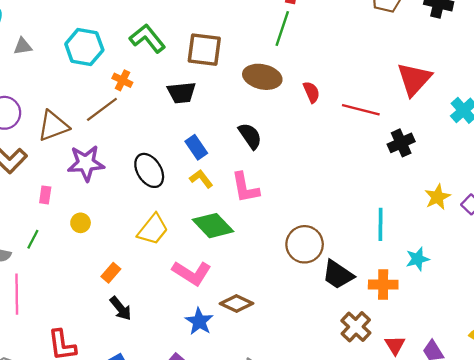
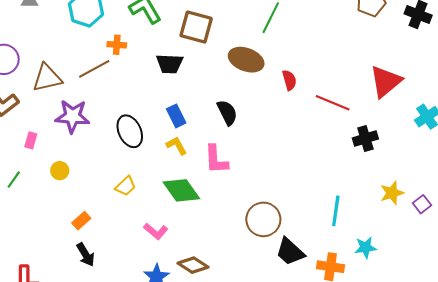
orange cross: (122, 80) -> (117, 45), turned -30
yellow trapezoid: (153, 229) -> (126, 186), size x0.7
pink L-shape: (192, 273) -> (156, 231), size x0.7

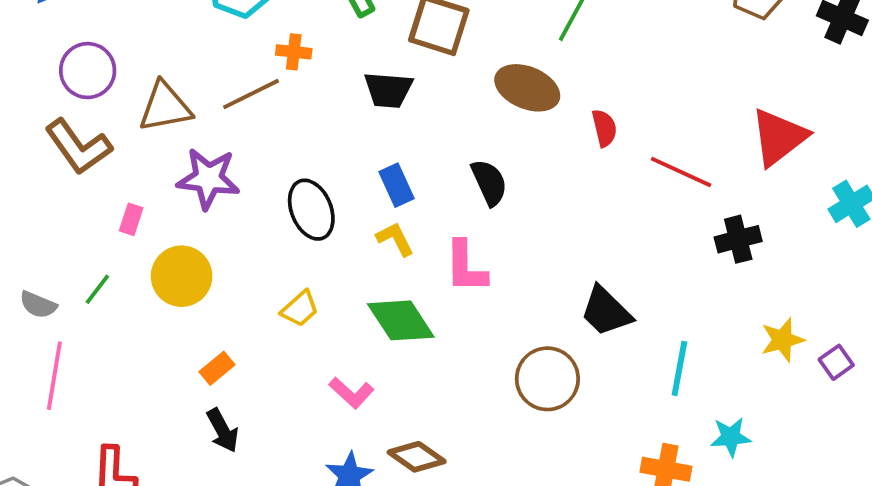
yellow circle: (60, 171) -> (182, 276), size x1.8
black trapezoid: (290, 252) -> (606, 311), moved

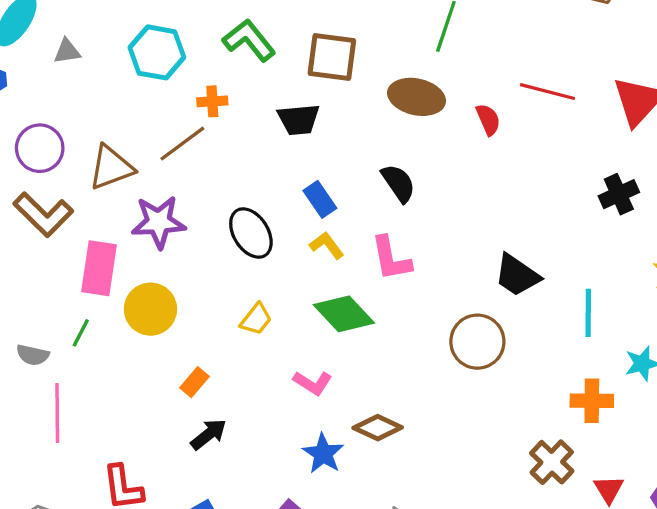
red line: (681, 172) -> (548, 92), moved
pink rectangle: (131, 219) -> (99, 268), size x2.0
black arrow: (223, 430) -> (209, 434), turned -90

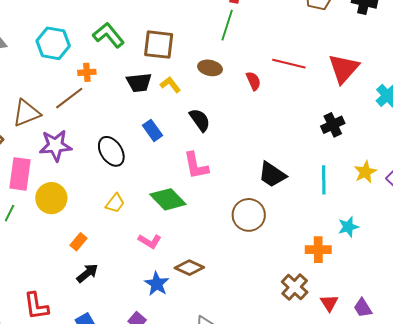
brown ellipse: (417, 97) -> (210, 68), size x0.7
yellow L-shape: (327, 245) -> (170, 85), moved
cyan line: (588, 313) -> (324, 180), moved

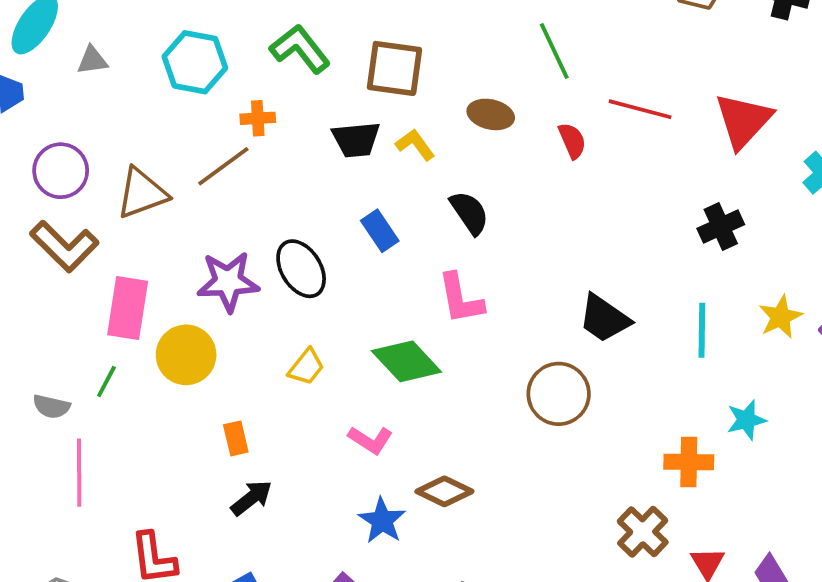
green line: (227, 25) -> (554, 51), moved, turned -44
purple star: (56, 145) -> (228, 282), moved
orange rectangle: (78, 242) -> (236, 438), turned -54

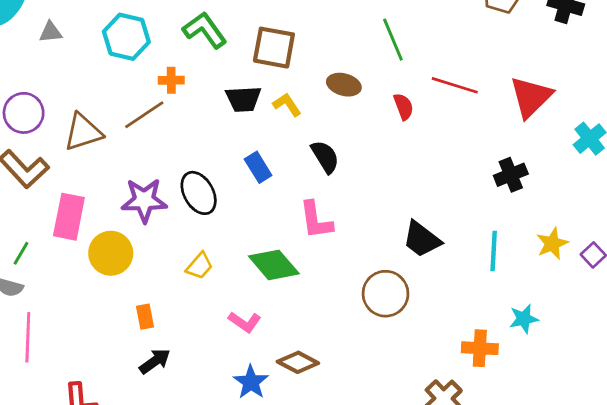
green line: (106, 382) -> (21, 253), moved

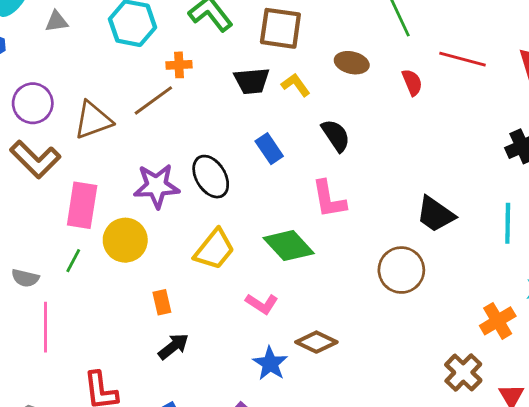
green line: (21, 253) -> (73, 261), moved
yellow trapezoid: (200, 266) -> (214, 249), size x1.5
orange cross: (480, 348) -> (498, 321), turned -32

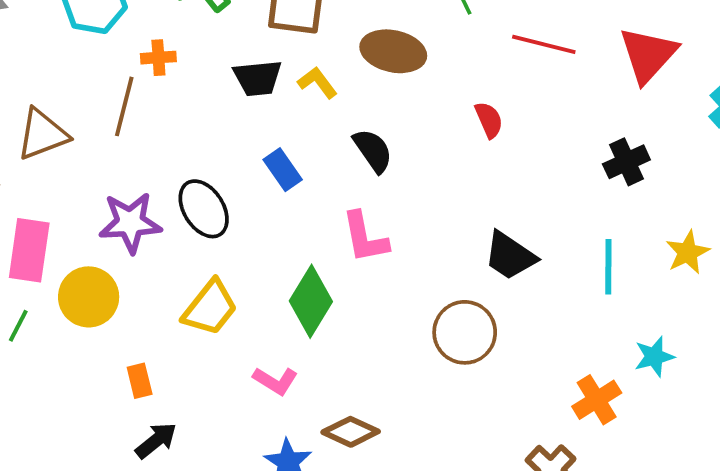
brown ellipse: (352, 63) -> (393, 51), size x1.4
red semicircle: (412, 82) -> (489, 120), moved
brown line: (153, 100) -> (124, 106), turned -39
green diamond: (289, 246) -> (311, 301), turned 75

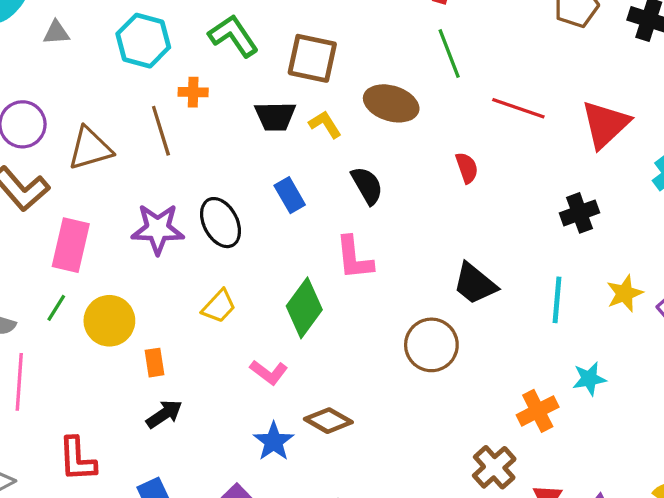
brown line: (124, 106) -> (161, 131), turned -36
yellow circle: (89, 297) -> (109, 321), moved
yellow trapezoid: (210, 308) -> (219, 306), size x0.7

